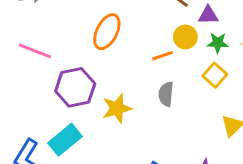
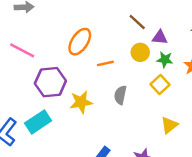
orange line: (162, 56) -> (105, 63), moved

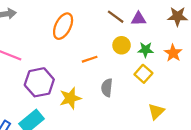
purple triangle: (160, 37) -> (139, 19), moved
orange ellipse: (80, 42) -> (63, 26), moved

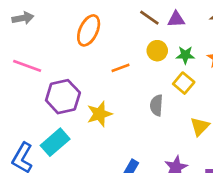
gray semicircle: (107, 88) -> (156, 105), moved

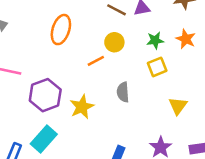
yellow circle: (157, 51) -> (114, 42), moved
yellow square: (184, 83) -> (157, 67), turned 36
gray semicircle: (156, 105) -> (123, 92), moved

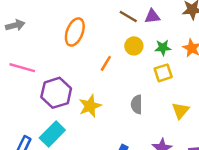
yellow circle: (114, 42) -> (134, 46), moved
orange line: (96, 61) -> (106, 63), turned -35
gray semicircle: (123, 92) -> (137, 104), moved

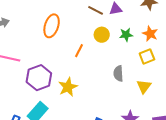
yellow square: (163, 73) -> (147, 57), moved
gray semicircle: (137, 104) -> (118, 73), moved

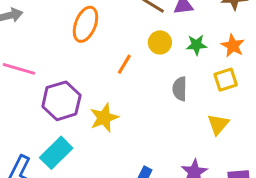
gray semicircle: (118, 73) -> (180, 89), moved

